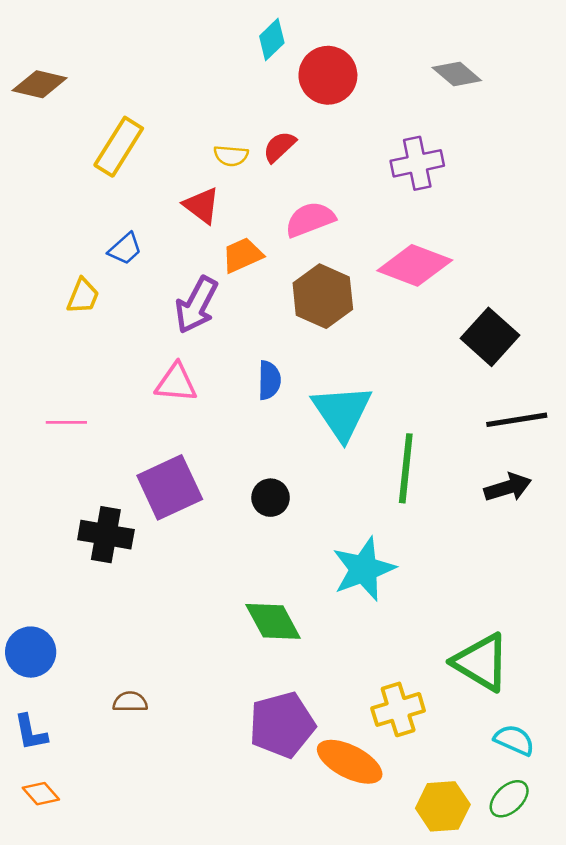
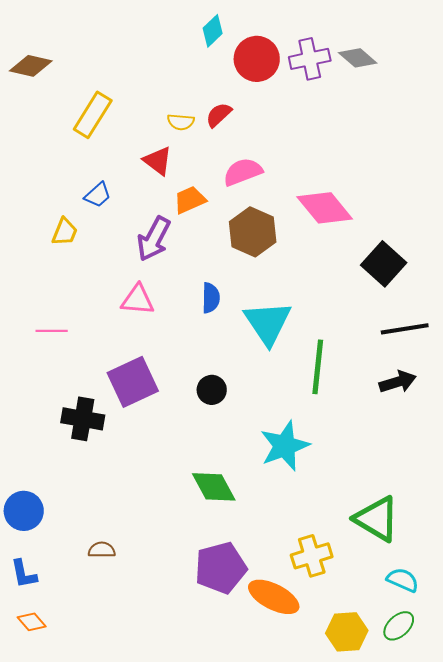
purple cross: (417, 163) -> (310, 59), moved
pink diamond: (415, 265) -> (325, 208), turned 30

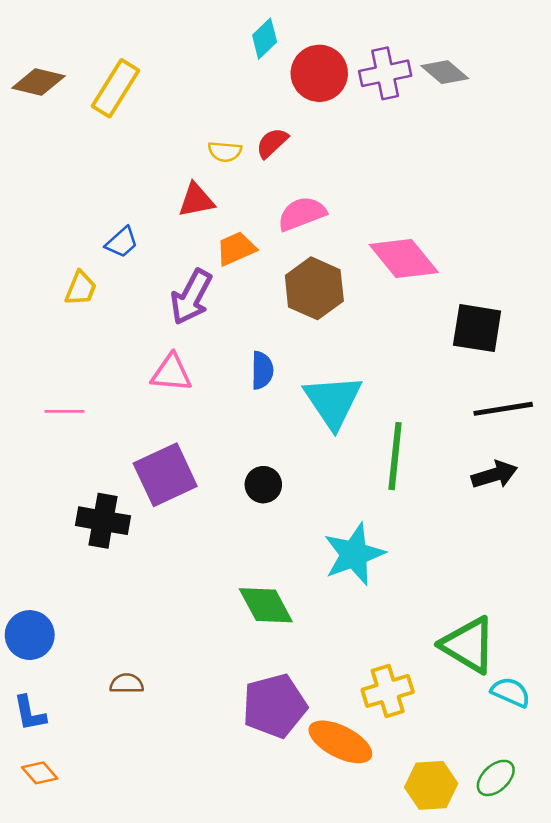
yellow rectangle: (93, 115) -> (115, 88), moved
red triangle: (158, 161) -> (196, 200), turned -48
black square: (384, 264) -> (477, 328), turned -33
cyan semicircle: (403, 580) -> (511, 692), moved

